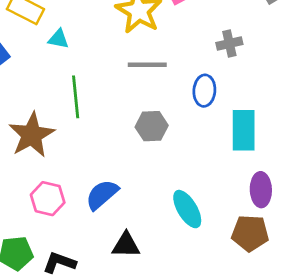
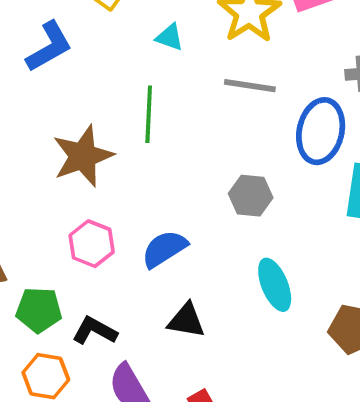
cyan triangle: (58, 39) -> (170, 37), moved
blue ellipse: (204, 91) -> (321, 131), size x1.5
gray hexagon: (152, 126) -> (251, 196), moved

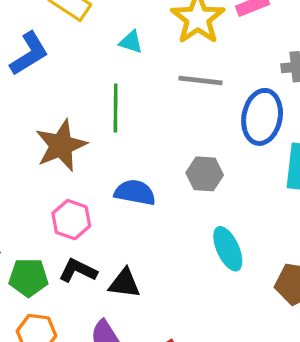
blue semicircle: (164, 249) -> (135, 192), moved, turned 45
black triangle: (186, 320) -> (124, 283), moved
black L-shape: (95, 331) -> (78, 271), moved

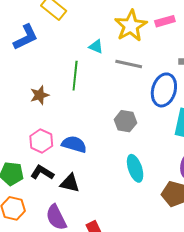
cyan triangle: (131, 42) -> (96, 47), moved
brown star: (61, 145) -> (40, 95), size x0.6
blue semicircle: (135, 192) -> (74, 144), moved

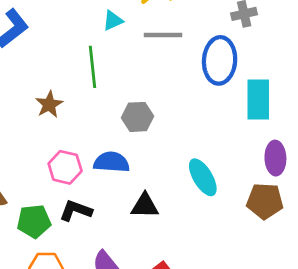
cyan triangle: (96, 47) -> (113, 21), turned -35
gray hexagon: (125, 121) -> (137, 117), moved
black triangle: (70, 183) -> (145, 206), moved

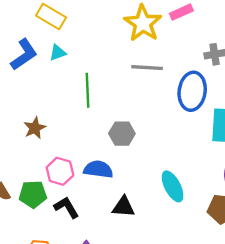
cyan triangle: (113, 21) -> (58, 53), moved
brown star: (49, 104) -> (35, 128), moved
black L-shape: (76, 211) -> (66, 207), turned 36
green pentagon: (34, 221) -> (33, 194), moved

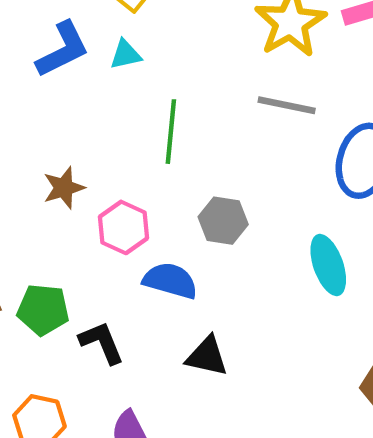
pink hexagon: (60, 171) -> (123, 227), moved
cyan ellipse: (173, 186) -> (328, 265), moved

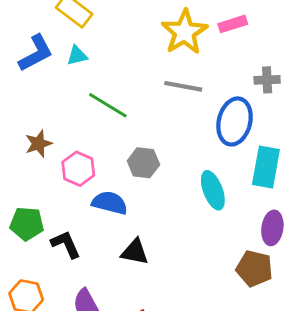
green line: (171, 132) -> (108, 105), turned -63

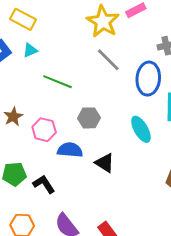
gray line: (183, 86) -> (108, 60), turned 44
black triangle: (135, 252) -> (105, 163), moved, turned 30

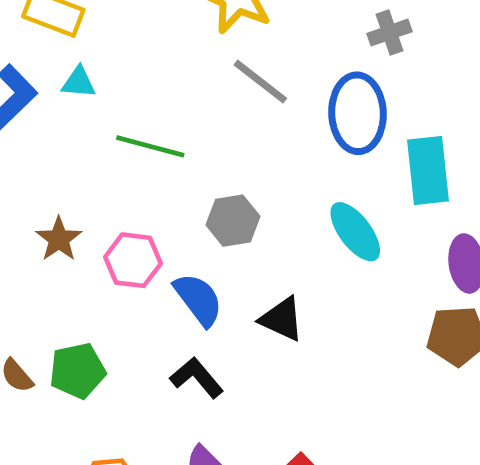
cyan triangle: (30, 50) -> (79, 82), turned 35
blue semicircle: (70, 150) -> (198, 299), turned 55
black L-shape: (44, 184) -> (197, 378), moved

